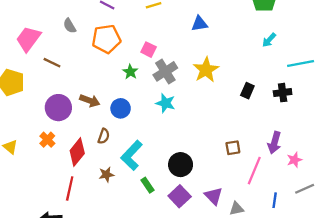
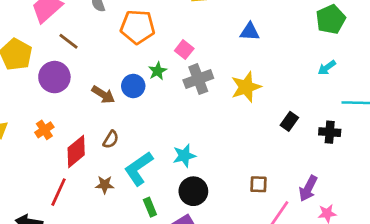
cyan star: (166, 103) -> (184, 156), moved, turned 30
purple circle: (58, 108) -> (54, 77), moved
blue circle: (121, 108) -> (133, 86), moved

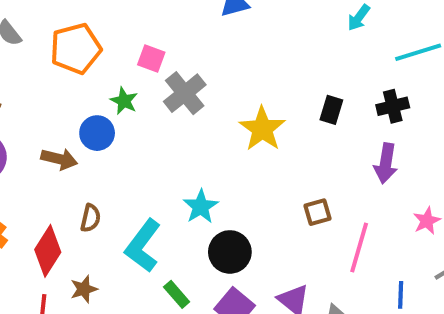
yellow star: (246, 87) -> (262, 129), moved
brown star: (105, 185) -> (84, 289), moved
purple arrow: (308, 188) -> (386, 163), moved

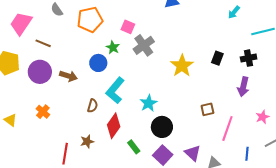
brown arrow: (59, 159) -> (68, 76), moved
cyan L-shape: (143, 246) -> (115, 90), moved
red diamond: (48, 251) -> (114, 126), moved

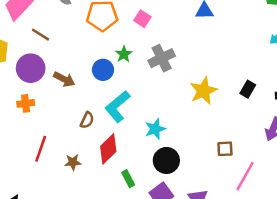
pink square: (128, 27) -> (142, 19), moved
orange cross: (43, 112) -> (26, 103), moved, turned 32
red line: (65, 154) -> (41, 149), moved

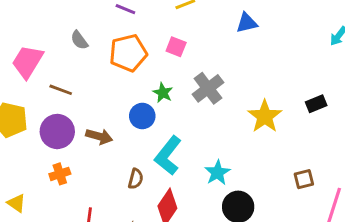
black rectangle: (248, 89) -> (316, 104), turned 49

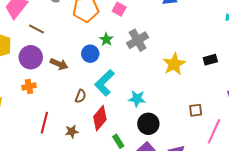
cyan star: (217, 173) -> (137, 99), turned 30

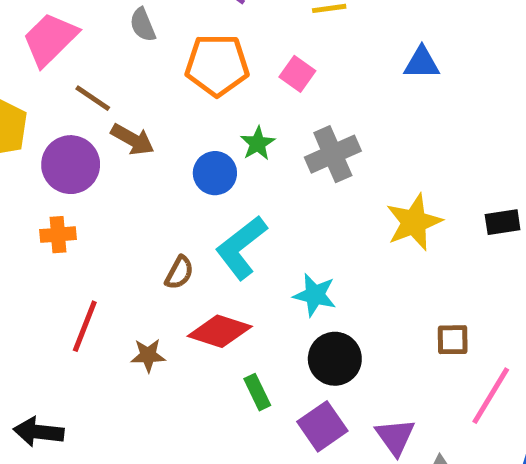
brown arrow: (59, 64) -> (133, 139), moved
red diamond: (100, 118) -> (220, 331), turned 60

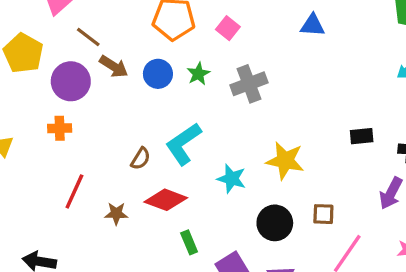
blue circle: (215, 173) -> (158, 74), moved
yellow star: (414, 222) -> (285, 161), moved, turned 30
black circle: (335, 359) -> (275, 223), moved

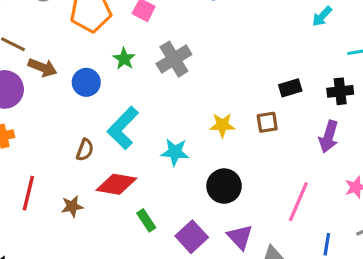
blue circle: (158, 74) -> (86, 82), moved
yellow star: (285, 161) -> (222, 125), size x0.7
brown square: (323, 214) -> (267, 122), moved

